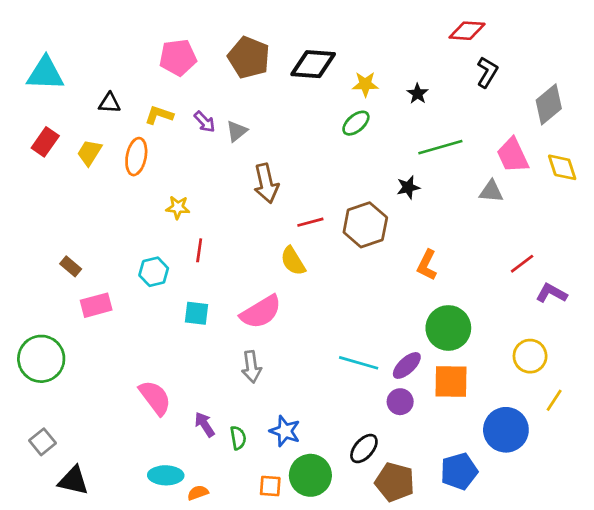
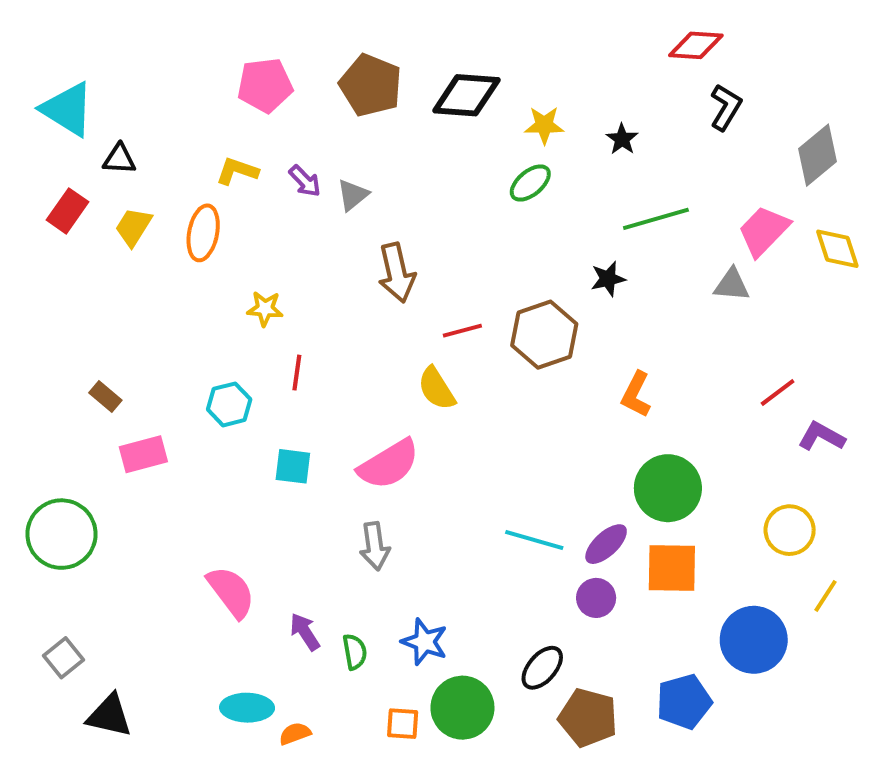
cyan triangle: (45, 74) -> (67, 109), turned 30
black triangle: (109, 103) -> (119, 159), moved
pink trapezoid: (513, 155) -> (764, 231), turned 69

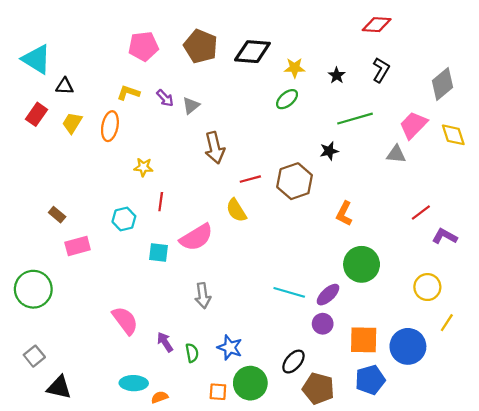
black L-shape: (726, 107) -> (381, 70), moved
pink semicircle: (389, 464) -> (196, 237), moved
orange square: (672, 568) -> (364, 340), moved

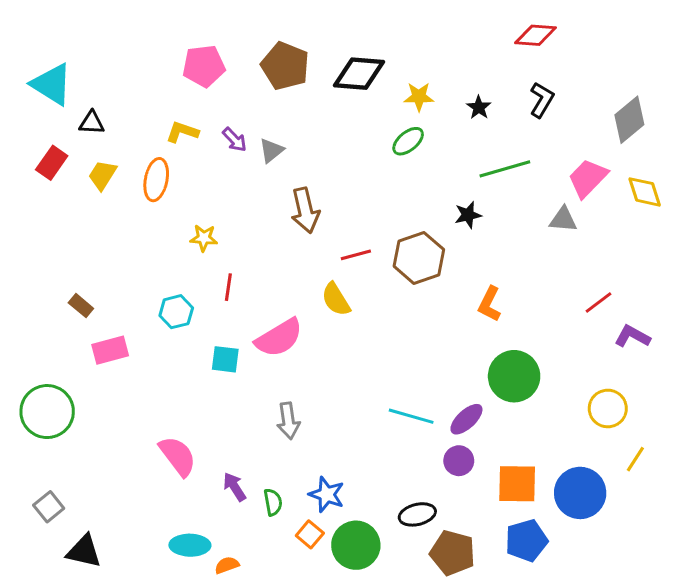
black ellipse: (293, 362) -> (417, 514), turned 35
orange square: (218, 392) -> (310, 534), moved, turned 36

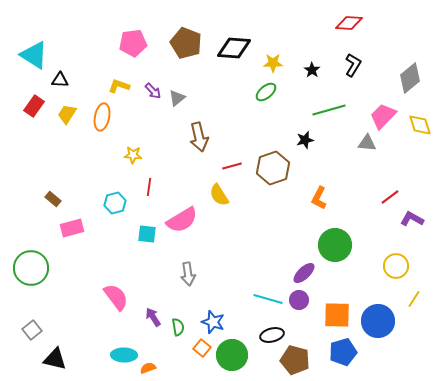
cyan line: (411, 416) -> (268, 299), moved

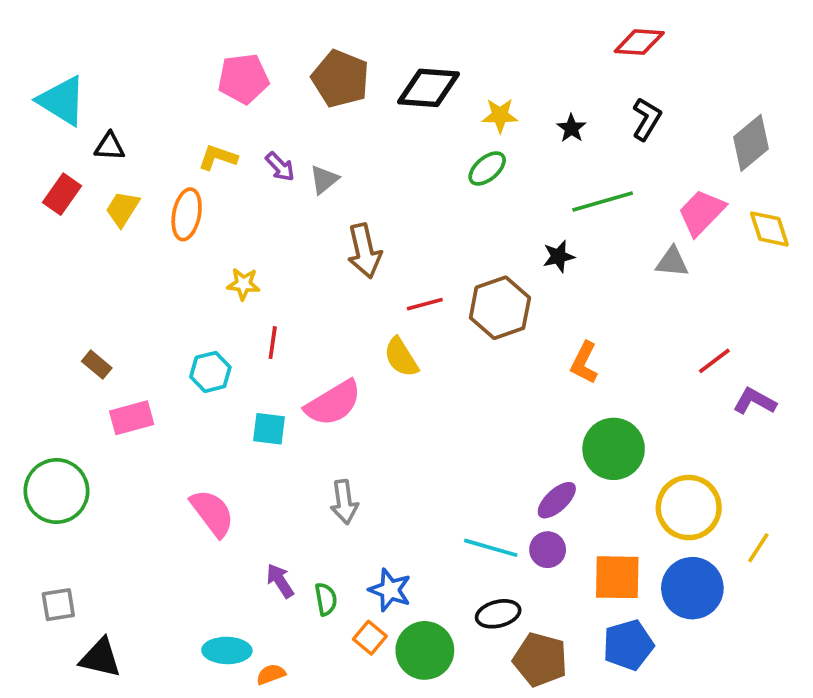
yellow circle: (396, 266) -> (689, 508), moved, size x1.4
pink semicircle: (116, 297) -> (212, 513), moved
gray square: (32, 330) -> (58, 605), turned 30

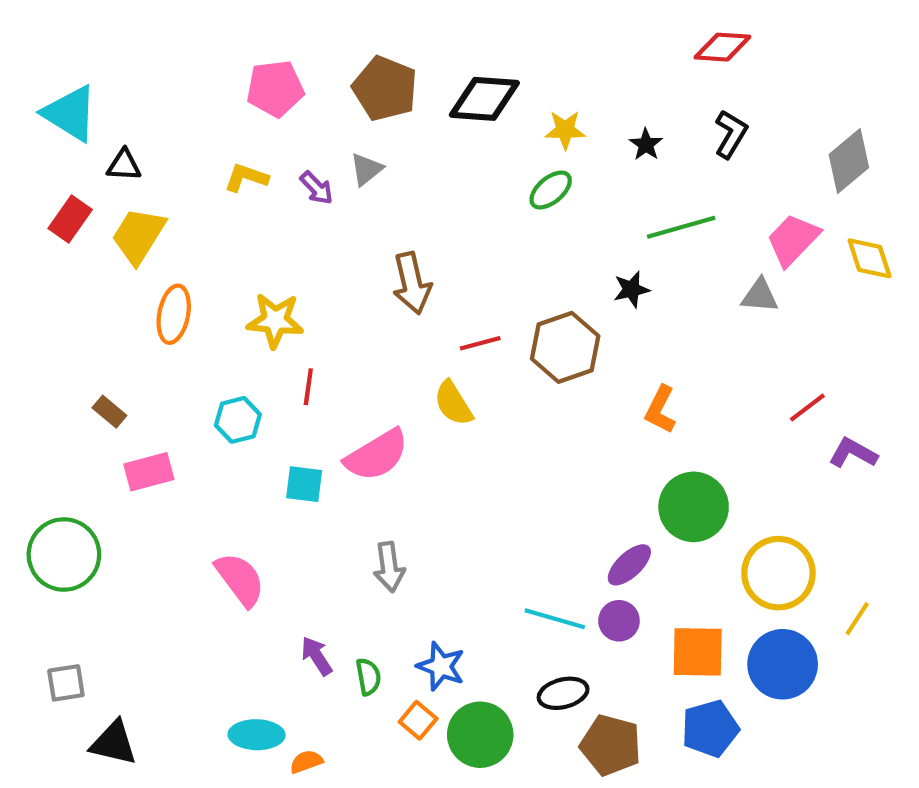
gray triangle: (324, 179) -> (366, 169), moved
yellow trapezoid: (122, 209) -> (138, 236), size x1.4
orange ellipse: (187, 214) -> (174, 314), moved
yellow star: (243, 284) -> (275, 320), size x1.5

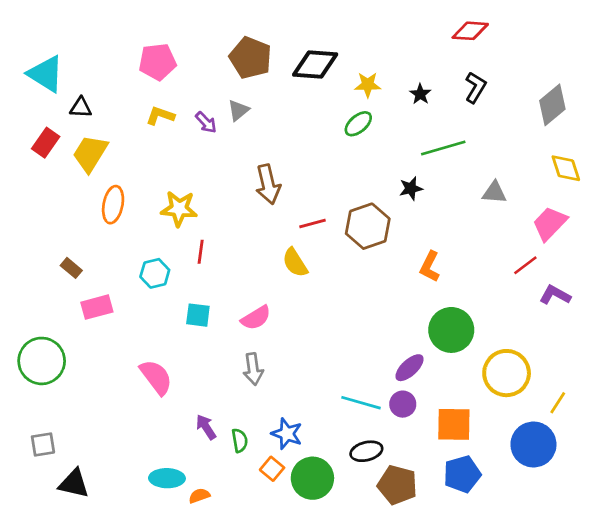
pink pentagon: (275, 89) -> (158, 62), moved
pink trapezoid: (793, 240) -> (550, 223), moved
pink semicircle: (377, 455) -> (256, 318), moved, size x0.7
blue circle: (783, 664) -> (533, 444), moved

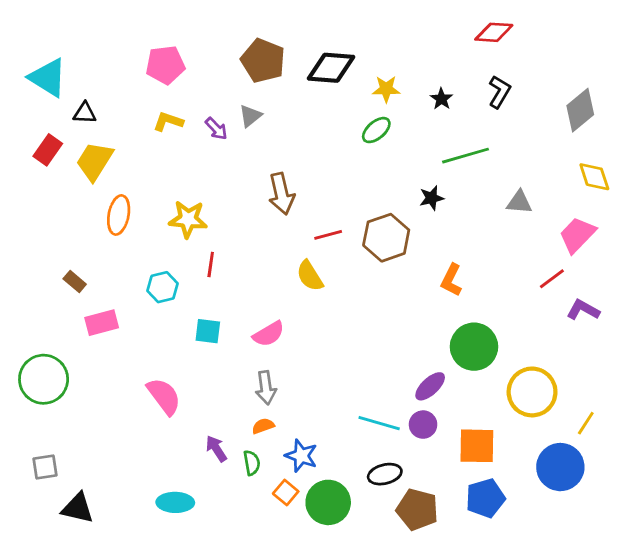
orange semicircle: (199, 496) -> (263, 426), moved

